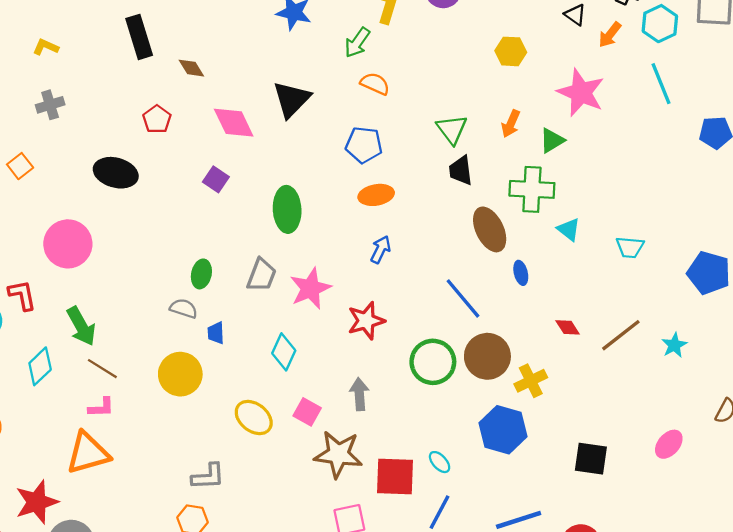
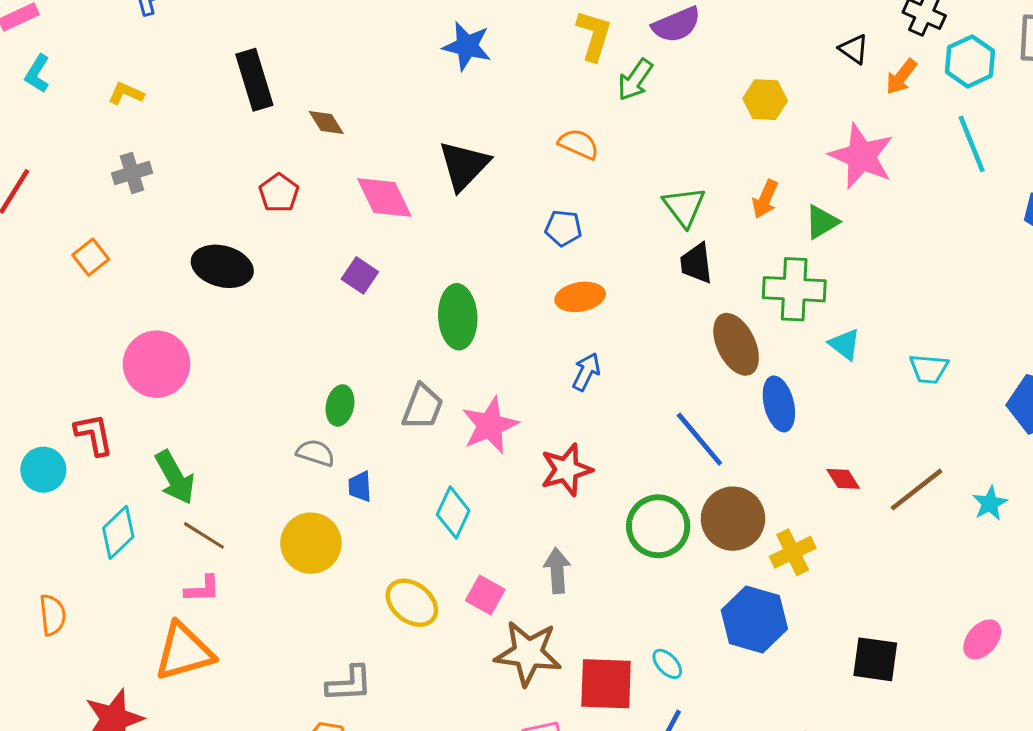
green arrow: (357, 42) -> (635, 80), moved
blue pentagon: (364, 145) -> (563, 228), size x0.7
blue ellipse: (521, 273) -> (779, 404), size x1.6

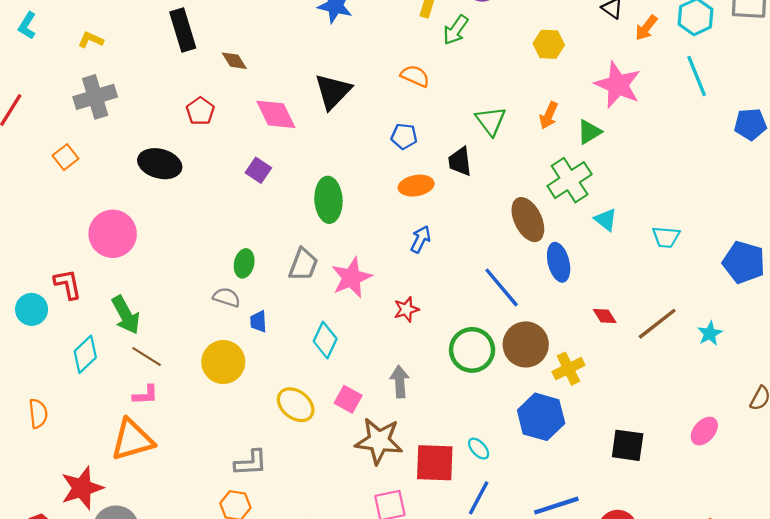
gray cross: (132, 173) -> (95, 97), size x1.5
black trapezoid: (696, 263) -> (460, 161), moved
green cross: (794, 289) -> (570, 180), turned -36
red star: (566, 470) -> (406, 309), size x0.7

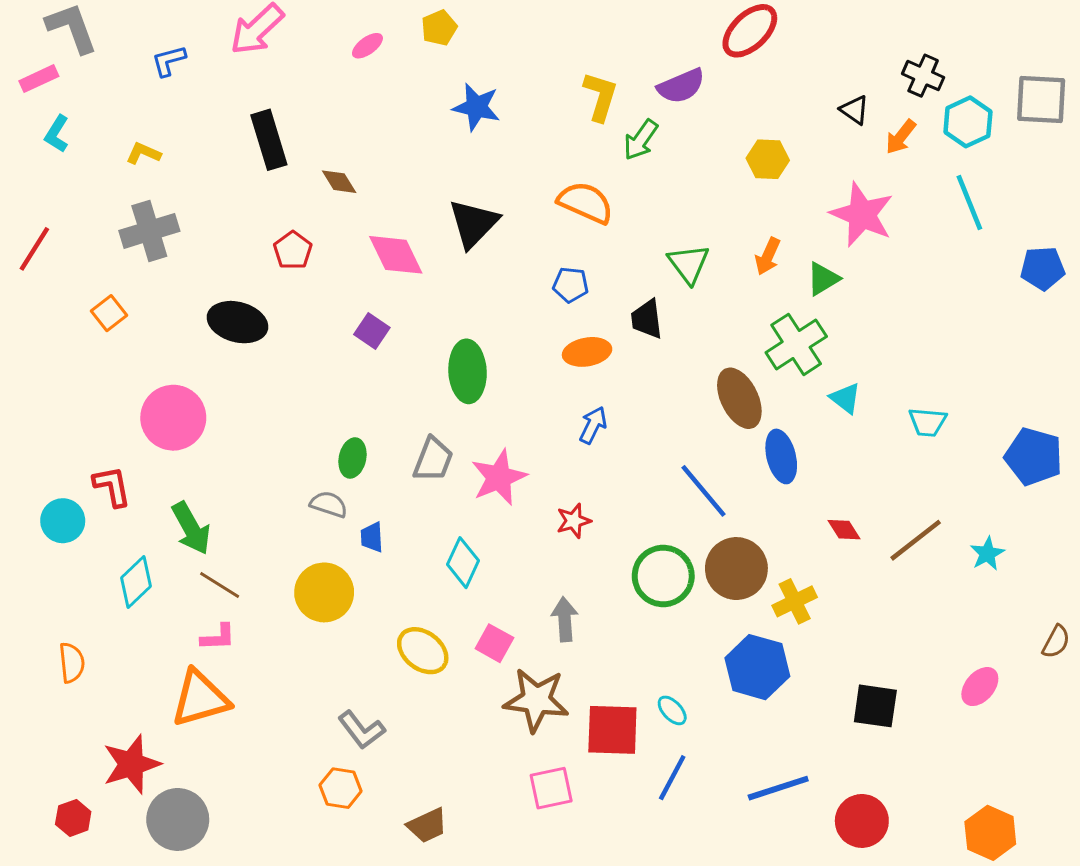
orange semicircle: (415, 76) -> (586, 203), size x1.4
gray L-shape: (251, 463) -> (361, 730), turned 56

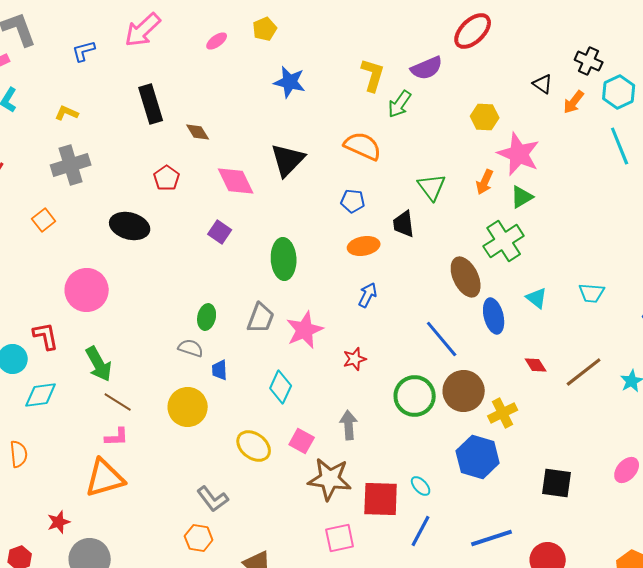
pink star: (862, 215) -> (519, 154), moved
cyan triangle: (845, 398) -> (537, 298), moved
cyan diamond: (136, 582) -> (41, 395), moved, turned 36
red star: (131, 764) -> (59, 522), size x0.6

